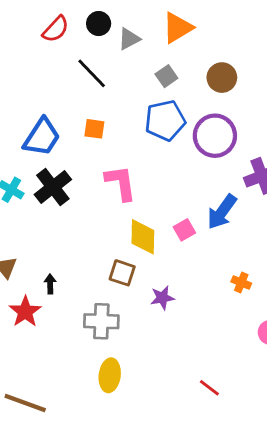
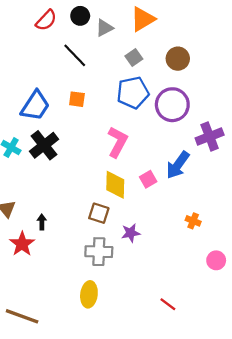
pink L-shape: (121, 183) -> (117, 142), moved, turned 36
gray cross: (101, 321) -> (99, 252), moved

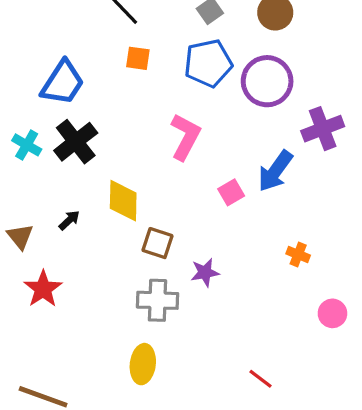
orange square: (77, 99) -> (138, 58), moved
yellow diamond: (115, 185) -> (123, 201), moved
black arrow: (42, 222) -> (69, 220), moved, turned 48

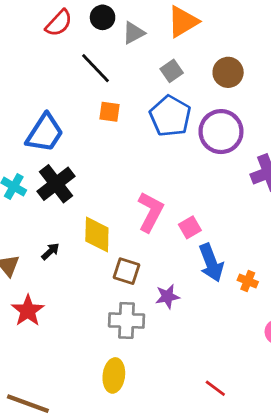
blue pentagon: (208, 63) -> (170, 116), turned -30
pink L-shape: (185, 137) -> (150, 212), moved
blue arrow: (275, 171) -> (211, 263), moved, turned -57

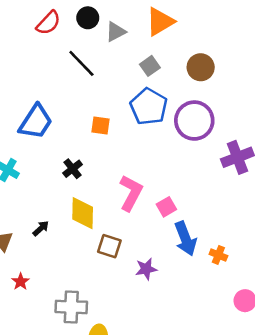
orange square: (110, 112) -> (100, 126), moved
black cross: (56, 184) -> (73, 169), moved, size x0.6
red star: (28, 311) -> (21, 282), size x0.6
gray cross: (127, 320) -> (71, 307), moved

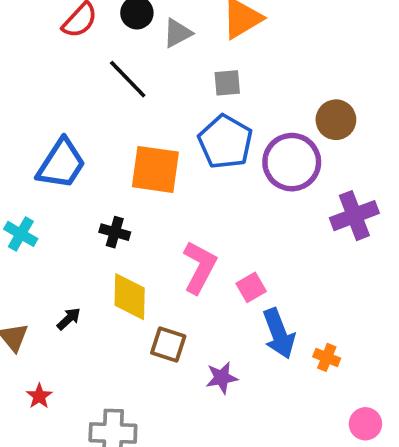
gray square: (150, 66) -> (227, 83), turned 30
brown circle: (201, 67) -> (336, 120), moved
orange square: (100, 126) -> (155, 169), size x1.8
black cross: (73, 169) -> (115, 232), turned -36

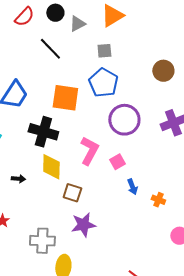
purple circle: (292, 162) -> (124, 120), moved
black cross: (115, 232) -> (43, 132), size x1.8
black arrow: (69, 319) -> (18, 179), turned 48
blue arrow: (279, 333) -> (132, 187), size x0.6
purple star: (222, 378) -> (83, 225), moved, size x1.4

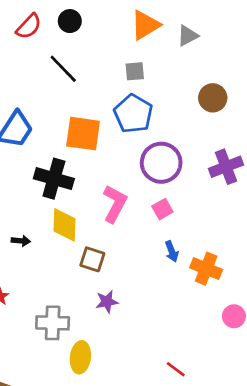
gray triangle: (77, 24) -> (188, 36), moved
pink square: (117, 162) -> (162, 209), moved
orange cross: (158, 200) -> (206, 269), size x1.6
purple star: (83, 225) -> (107, 302), size x0.7

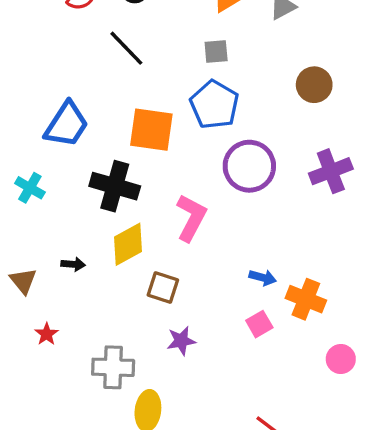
pink square: (162, 209) -> (259, 324), moved
yellow diamond: (65, 225) -> (128, 244), turned 60
blue arrow: (172, 251) -> (263, 278), turned -54

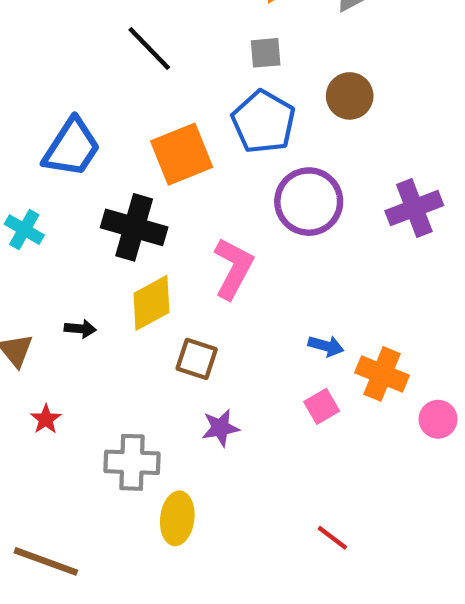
brown circle: (314, 85) -> (350, 96), moved
orange square: (151, 130) -> (182, 154), turned -30
pink circle: (341, 359) -> (438, 419), moved

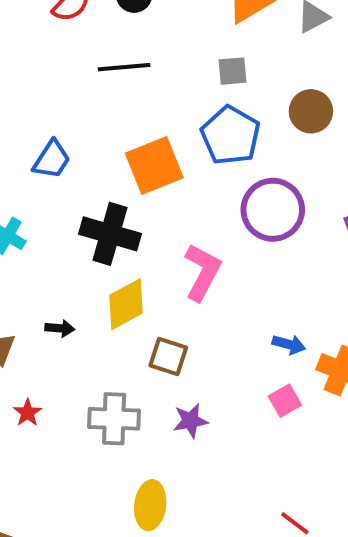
black line: (149, 49) -> (124, 67), turned -51
blue trapezoid: (72, 148) -> (52, 160), size x0.7
gray cross: (132, 462) -> (114, 419), moved

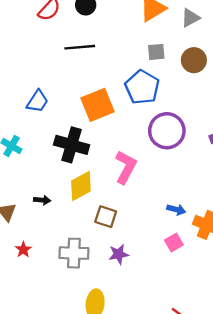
gray square: (233, 71) -> (156, 52), moved
brown circle: (311, 111) -> (194, 60), moved

